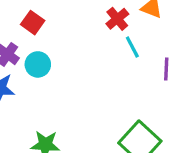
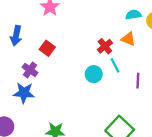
cyan circle: (38, 64) -> (94, 74), moved

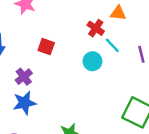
red square: (47, 48) -> (46, 47), moved
purple cross: (30, 70) -> (24, 77), turned 32

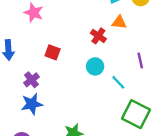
cyan line: (112, 45) -> (118, 82), moved

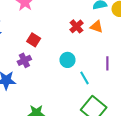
red cross: (98, 36) -> (77, 26), moved
purple cross: (32, 80) -> (24, 60), moved

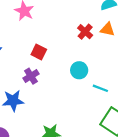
cyan line: (84, 78) -> (100, 88), turned -32

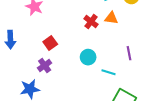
red square: (39, 52) -> (50, 43), turned 32

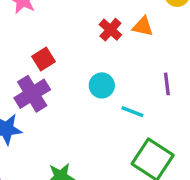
purple cross: (45, 65) -> (32, 94), size x1.5

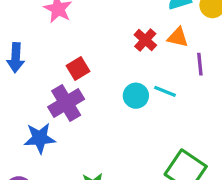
purple line: (167, 84) -> (200, 64), moved
cyan line: (132, 112) -> (165, 91), moved

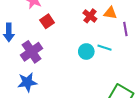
red square: (78, 68) -> (47, 21), moved
purple cross: (66, 103) -> (31, 52), moved

